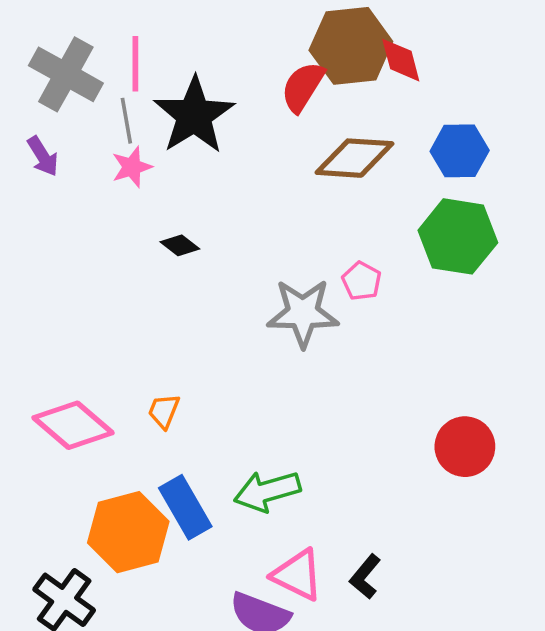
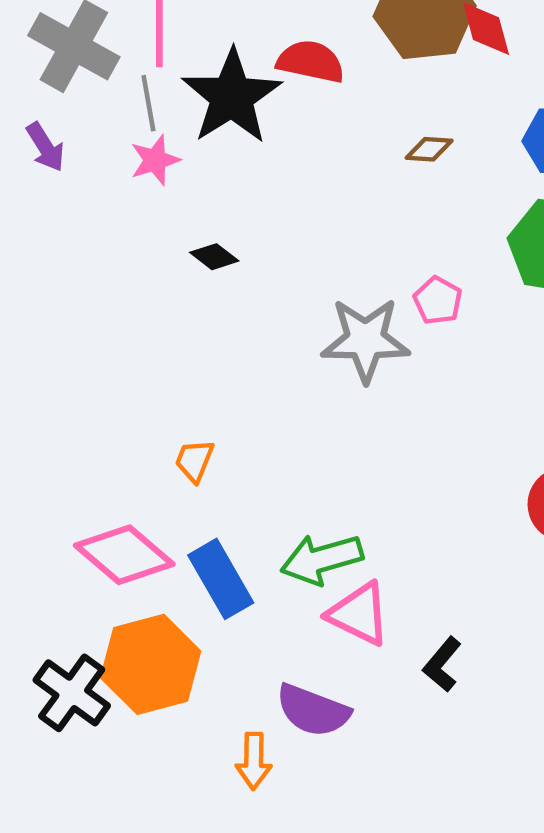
red semicircle: (303, 87) -> (311, 62), moved, turned 70
brown diamond: (354, 158) -> (429, 149), size x0.5
pink diamond: (73, 425) -> (124, 555), moved
orange hexagon: (128, 532) -> (151, 664), moved
pink triangle: (297, 575) -> (359, 614), moved

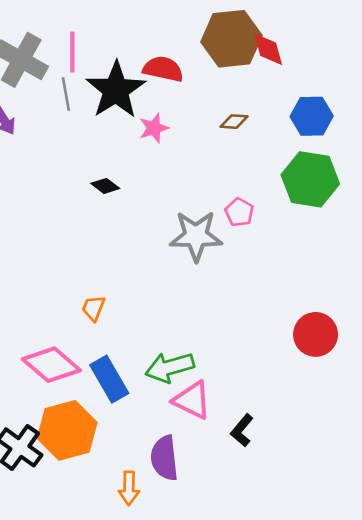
pink star: (155, 160) -> (154, 128), moved
purple semicircle: (313, 710) -> (164, 458), turned 63

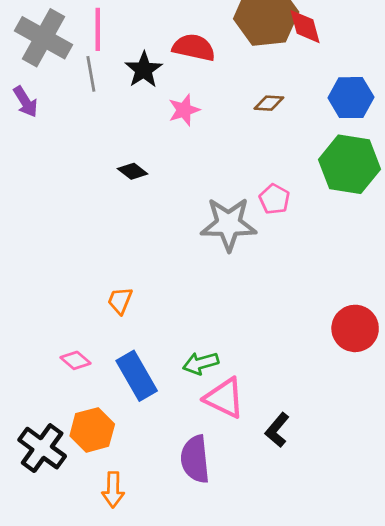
black star: (116, 90) -> (144, 70), size x0.6
pink diamond: (51, 365) -> (76, 360), size x0.5
green arrow: (170, 367) -> (201, 363), size x0.7
orange hexagon: (67, 430) -> (92, 430), size x0.7
orange arrow: (129, 488) -> (113, 490), moved

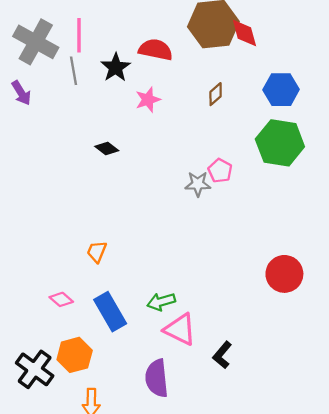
brown diamond: (269, 103) -> (216, 94), turned -45
gray star: (229, 224) -> (198, 184), moved, size x0.6

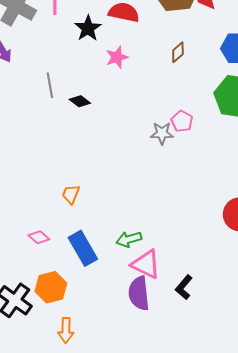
gray line: (73, 71) -> (50, 85), moved
purple semicircle: (157, 378) -> (139, 293), moved

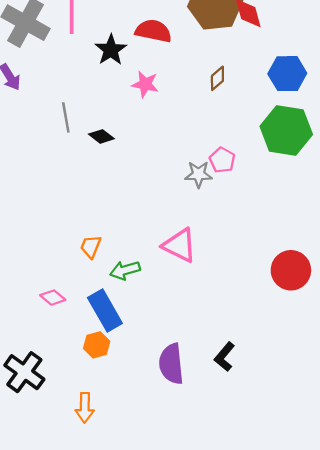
pink star: (117, 57) -> (145, 84), turned 30
green arrow: (129, 239) -> (125, 270), moved
pink triangle: (146, 264) -> (180, 245), moved
orange hexagon: (51, 287) -> (97, 345), moved, size x0.7

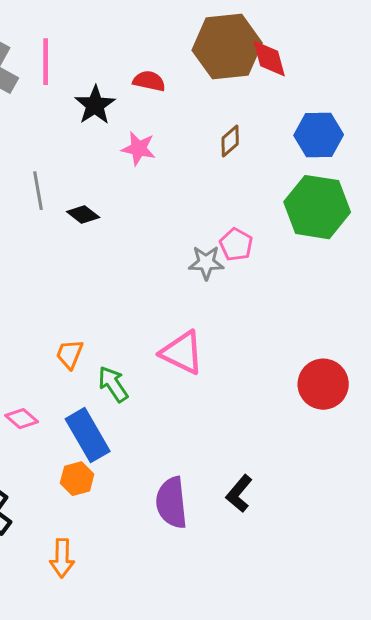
red semicircle: (153, 31) -> (149, 81), size x0.7
green arrow: (125, 270) -> (113, 384), turned 72

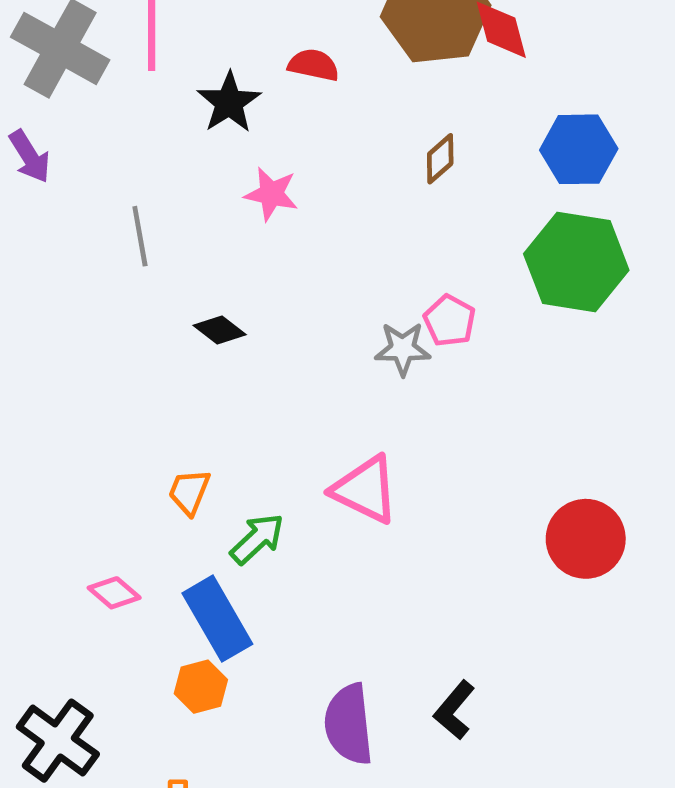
pink star: (139, 149) -> (271, 194), moved
black diamond: (83, 215) -> (220, 330), moved
green arrow: (113, 384) -> (257, 539), turned 81

